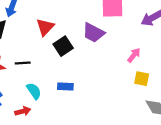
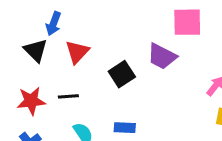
red triangle: (45, 27) -> (77, 52), moved

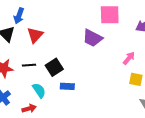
black square: (122, 74) -> (54, 67), moved

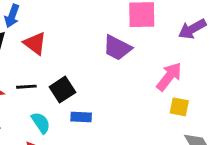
red triangle: (35, 35) -> (35, 43), turned -36
pink arrow: (129, 58) -> (169, 77), size x1.5

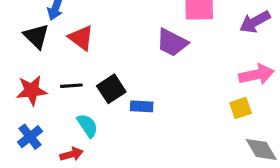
pink arrow: (169, 77) -> (257, 74), moved, turned 40
yellow square: (179, 107) -> (241, 108), turned -30
blue rectangle: (81, 117) -> (142, 106), moved

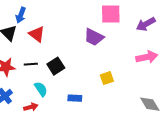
blue rectangle: (142, 106) -> (75, 98), moved
yellow square: (241, 108) -> (107, 78), moved

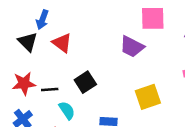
black line: (31, 64) -> (50, 90), moved
yellow square: (107, 78) -> (148, 97), size x1.5

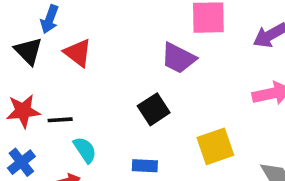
black square: (85, 82) -> (154, 109), moved
yellow square: (148, 97) -> (215, 146), moved

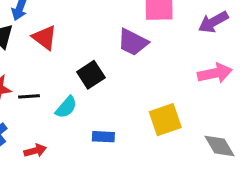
black square: (154, 109) -> (91, 75), moved
cyan semicircle: (85, 150) -> (66, 107), moved, turned 75

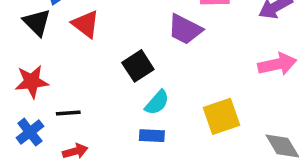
black line: (29, 96) -> (68, 113), moved
cyan semicircle: (66, 107) -> (157, 102), moved

